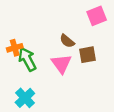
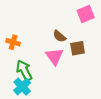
orange cross: (15, 48) -> (13, 42), turned 32
green arrow: (27, 59) -> (24, 70), moved

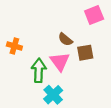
green arrow: (24, 70) -> (39, 70), moved, turned 30
cyan cross: (22, 87) -> (53, 95), moved

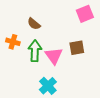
brown semicircle: (65, 39) -> (34, 24), moved
green arrow: (39, 70) -> (35, 51), moved

